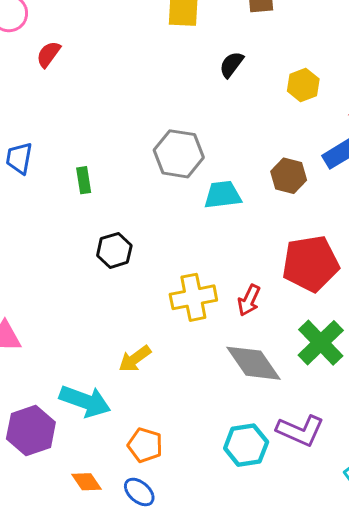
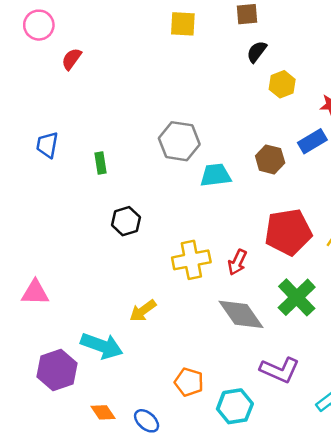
black semicircle: (231, 65) -> (257, 52), moved
orange pentagon: (145, 445) -> (189, 382), moved
cyan hexagon: (246, 445) -> (235, 406), moved

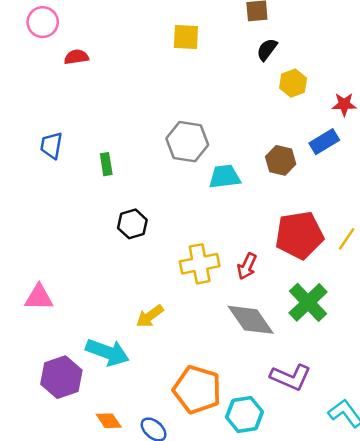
yellow square: (183, 24) -> (186, 37), moved
red semicircle: (72, 59) -> (76, 57), turned 45
orange pentagon: (189, 382) -> (197, 390), size x1.6

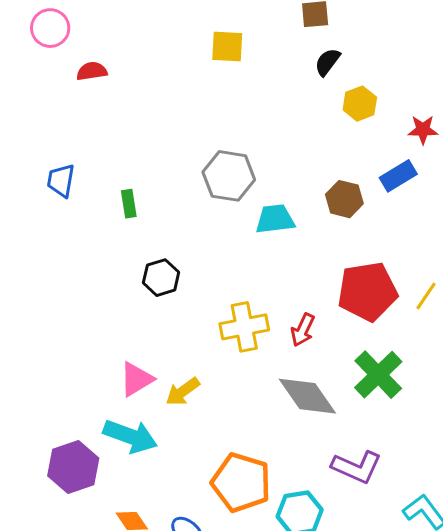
pink triangle: (39, 297) -> (136, 379), moved, turned -32

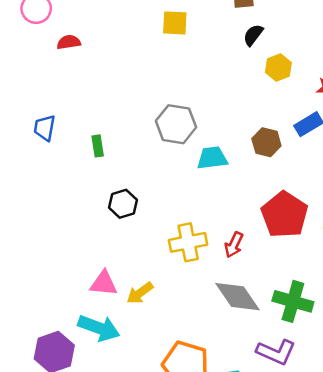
red pentagon: (367, 291) -> (285, 215), turned -30
green cross: (378, 375) -> (293, 301), moved, turned -30
pink triangle: (136, 379) -> (104, 283), turned 36

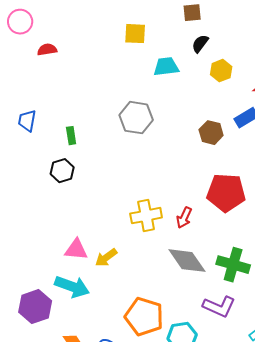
cyan trapezoid: (212, 158) -> (166, 67), moved
black hexagon: (123, 204) -> (62, 171), moved
red pentagon: (285, 215) -> (226, 193), turned -30

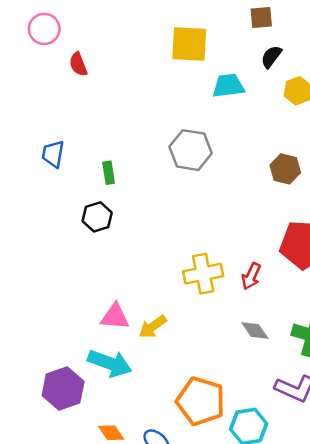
yellow square: (135, 34) -> (189, 44), size x1.4
red semicircle: (47, 50) -> (78, 64), turned -102
gray diamond: (187, 261) -> (255, 330), size x0.6

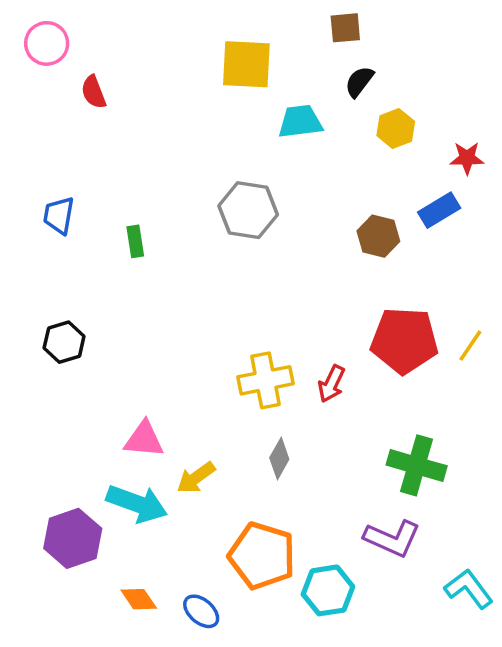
black hexagon: (97, 217) -> (64, 342), moved
yellow arrow: (153, 327) -> (196, 478), moved
gray diamond: (255, 330) -> (279, 458), moved, turned 64

